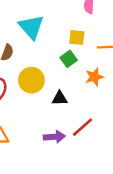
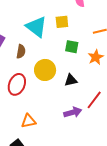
yellow square: (77, 37) -> (62, 22), moved
green square: (69, 59) -> (72, 47), turned -32

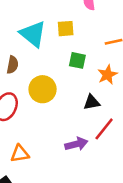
black triangle: (71, 80) -> (92, 102), moved

